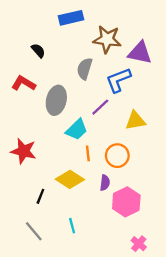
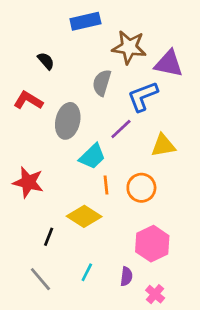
purple semicircle: (105, 183) -> (126, 276), moved
cyan line: (72, 226) -> (87, 272), turned 42
pink cross: (139, 244) -> (155, 294), moved

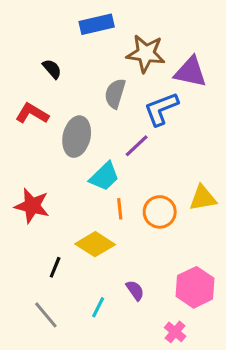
yellow triangle: (163, 145) -> (203, 198), moved
pink hexagon: (152, 244) -> (195, 287), moved
purple semicircle: (126, 276) -> (135, 290), moved, turned -42

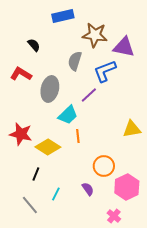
orange circle: (160, 212) -> (104, 166), moved
yellow diamond: (95, 244) -> (48, 147), moved
cyan line: (98, 307) -> (56, 194), moved

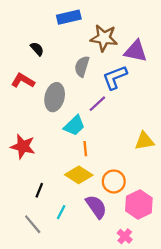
yellow diamond: (48, 147) -> (79, 175), moved
purple semicircle: (88, 189) -> (96, 207), size x1.6

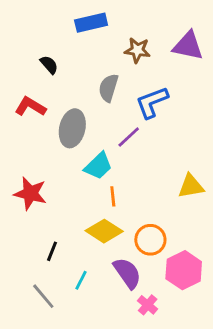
brown star: (104, 38) -> (137, 50), size x0.7
purple triangle: (136, 51) -> (188, 46), moved
pink cross: (125, 236) -> (148, 305), moved

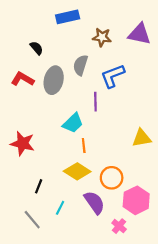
gray ellipse: (72, 128) -> (54, 80), moved
purple line: (129, 137) -> (95, 102), turned -48
pink cross: (148, 305) -> (119, 226), moved

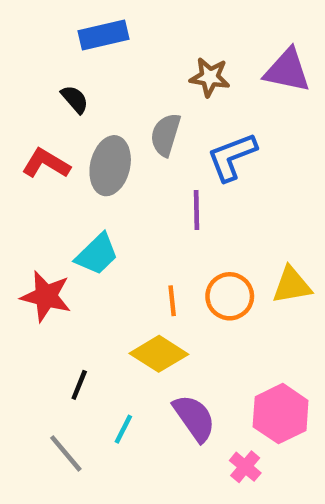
blue rectangle: (68, 17) -> (104, 35), moved
cyan trapezoid: (73, 123) -> (97, 254), moved
orange circle: (112, 178) -> (230, 296), moved

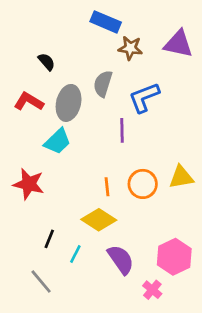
blue rectangle: (104, 35) -> (106, 22), moved, turned 36
cyan trapezoid: (97, 254) -> (58, 141), moved
cyan line: (123, 429) -> (75, 254), moved

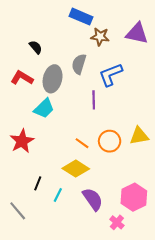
red star: (29, 184) -> (22, 141), turned 30
orange line: (107, 187) -> (82, 143), turned -48
gray line: (41, 281) -> (18, 211), moved

